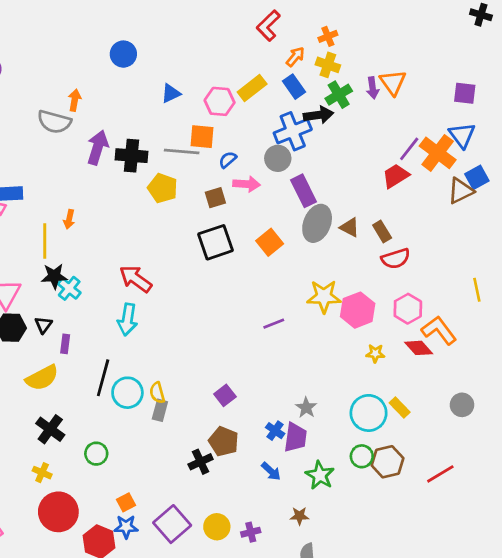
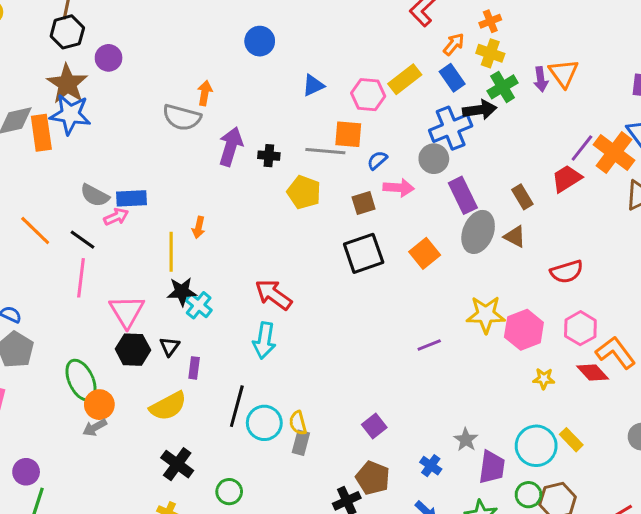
black cross: (131, 156) -> (269, 156), size x0.6
brown rectangle: (382, 231) -> (522, 197), moved
purple trapezoid: (295, 437) -> (492, 467), moved

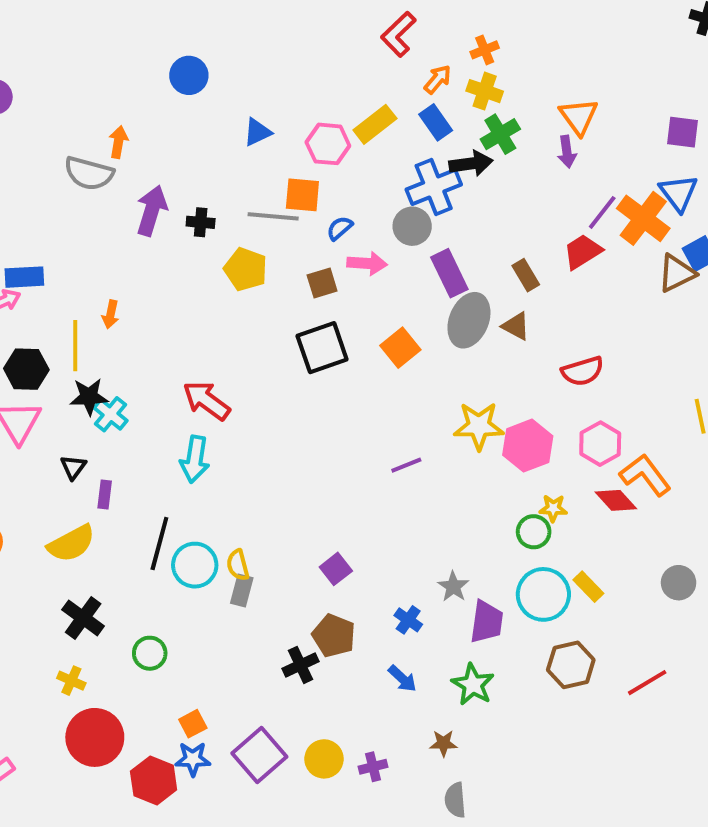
purple arrow: (541, 79) -> (567, 152), moved
black hexagon: (133, 350) -> (26, 369), moved
green circle: (528, 495) -> (534, 532), moved

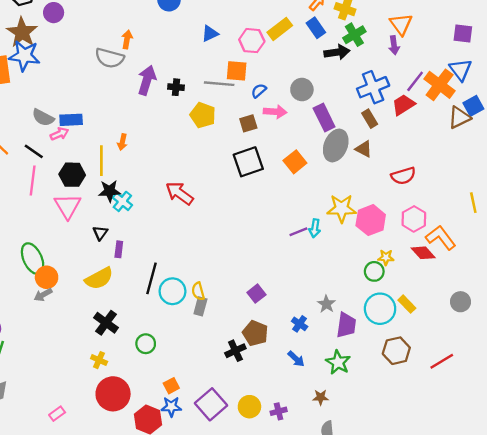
blue cross: (434, 187) -> (373, 87), moved
cyan arrow: (195, 459) -> (315, 228), moved, size x0.7

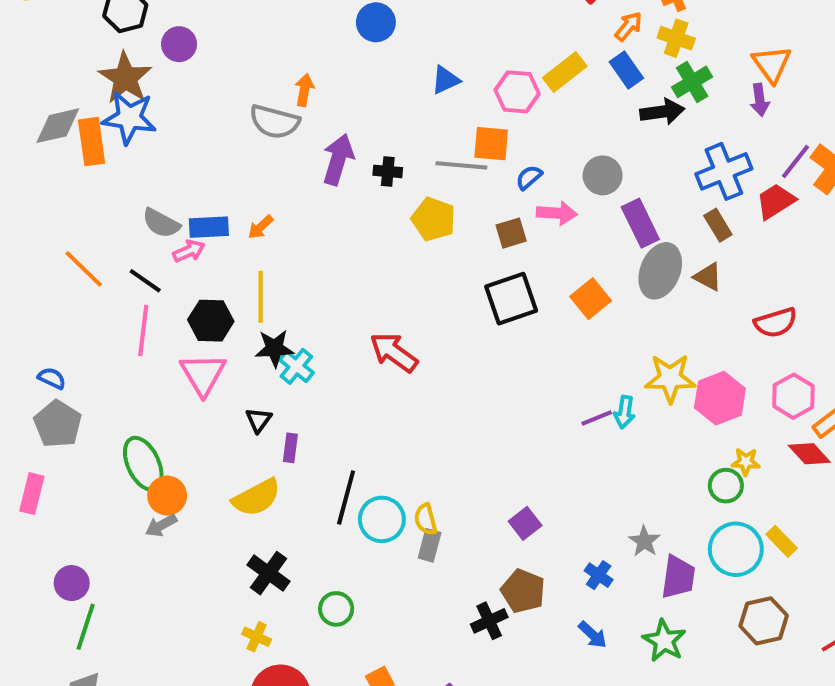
orange arrow: (122, 142) -> (261, 227), moved, turned 35

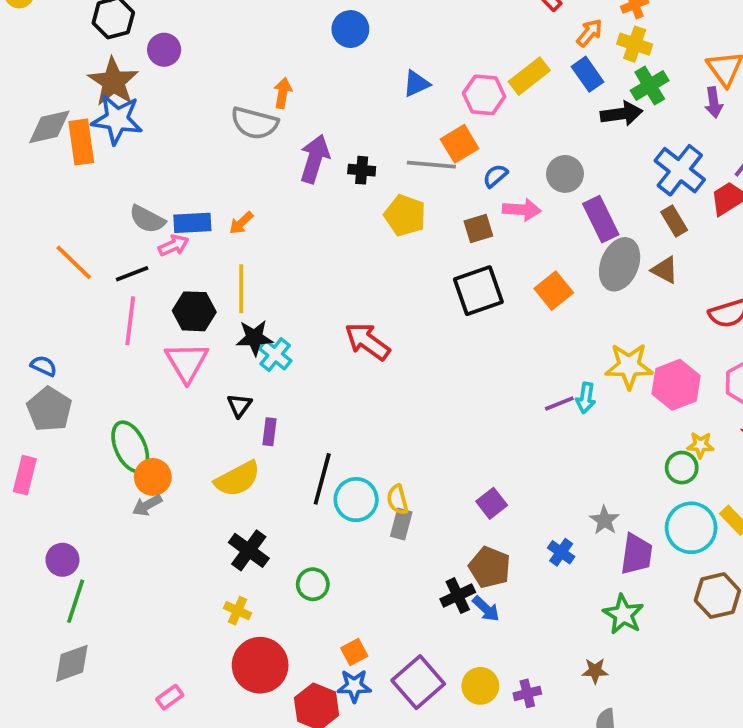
orange square: (491, 144) -> (460, 144), turned -36
blue cross: (724, 171) -> (680, 170), turned -30
black line: (145, 281) -> (132, 274), turned -56
blue arrow: (593, 635) -> (486, 609), moved

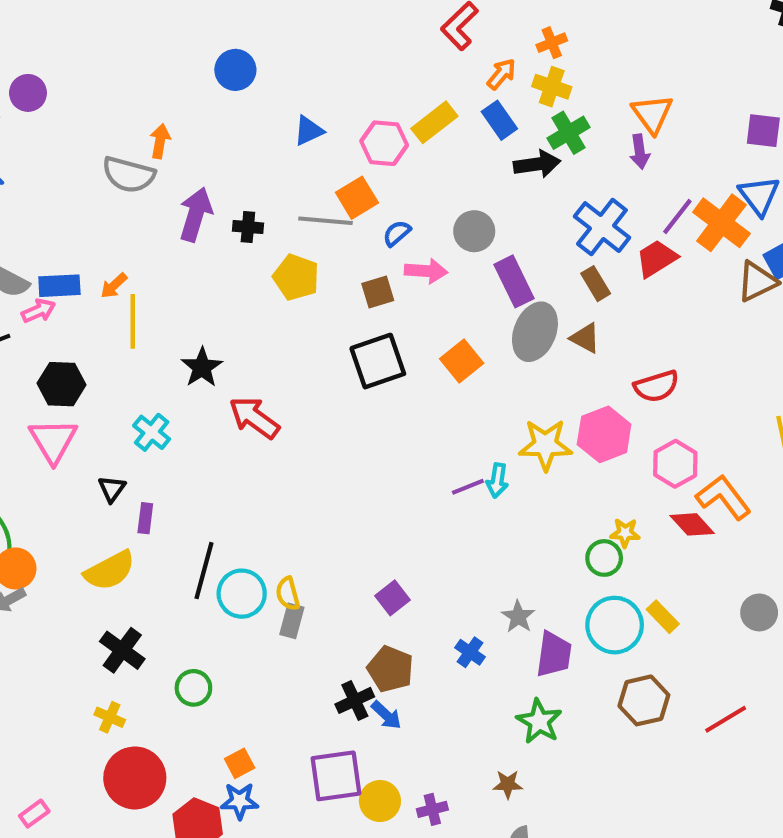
yellow line: (241, 289) -> (133, 321), moved
black star: (254, 338) -> (202, 367), moved, turned -30
pink hexagon: (676, 385) -> (604, 434), moved
purple square: (418, 682) -> (336, 776), moved, turned 33

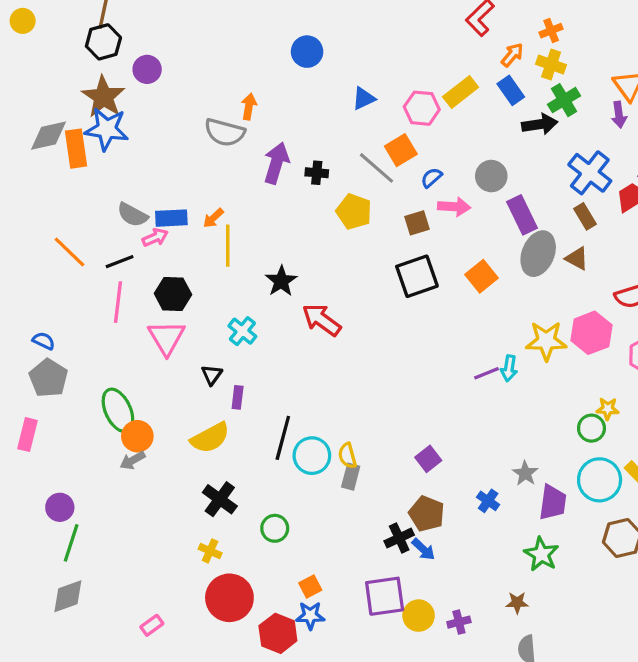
gray line: (325, 221) -> (377, 168), turned 36

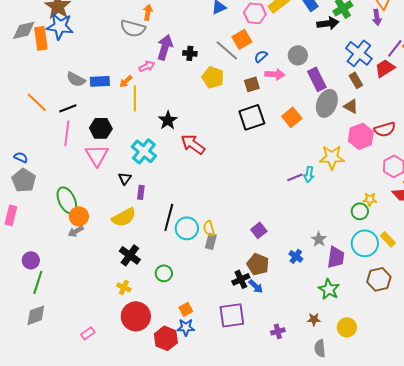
pink arrow: (155, 237) -> (147, 66), moved
cyan cross: (242, 331) -> (144, 151), size x1.4
pink hexagon: (591, 333) -> (361, 136), moved
yellow circle: (419, 616) -> (347, 327), moved

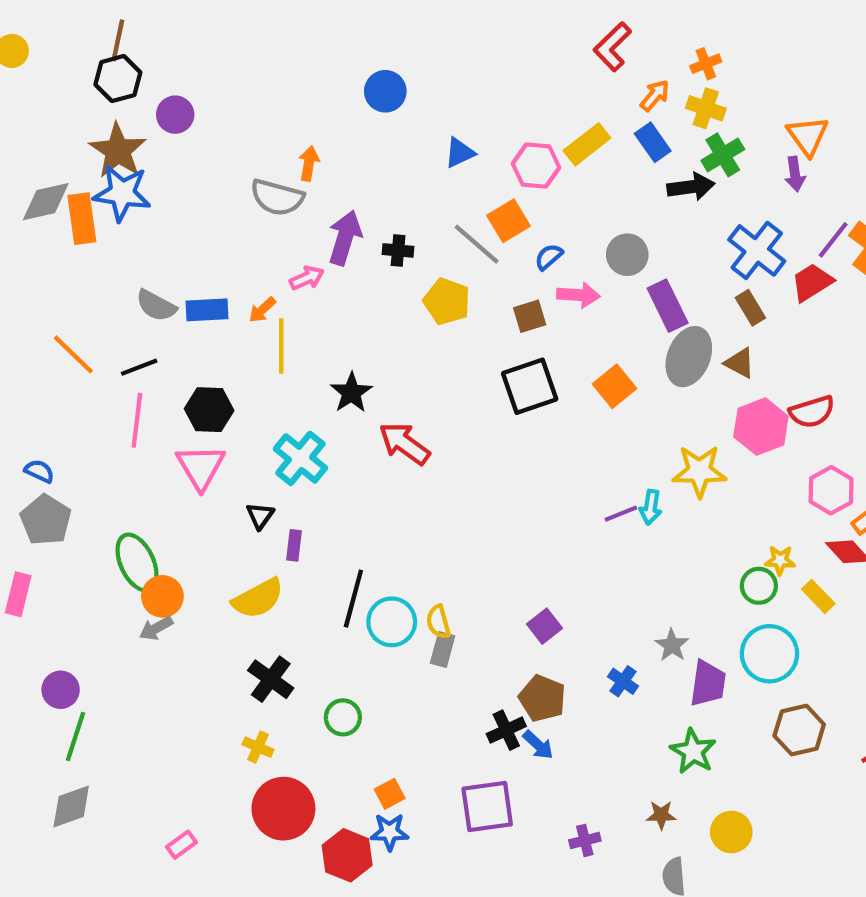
yellow rectangle: (388, 239) -> (818, 596), moved

